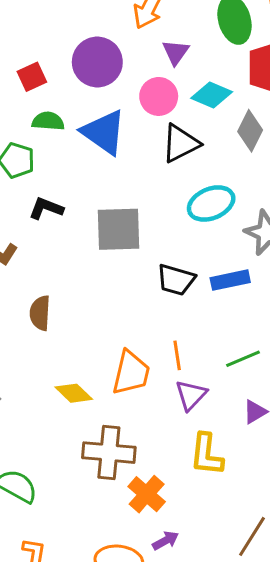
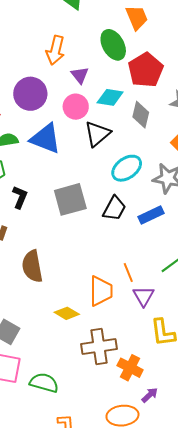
black L-shape: (46, 208) -> (20, 197), turned 105
black trapezoid: (176, 280) -> (114, 208), moved, turned -64
brown semicircle: (40, 313) -> (32, 266), size x1.4

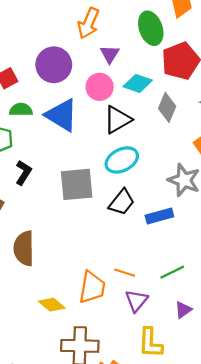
cyan ellipse: (127, 168) -> (122, 160), moved
orange line: (128, 272) -> (125, 273), turned -60

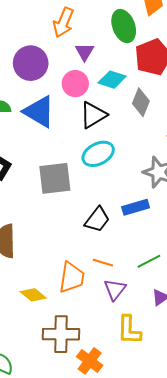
black trapezoid: (122, 202) -> (97, 220), moved

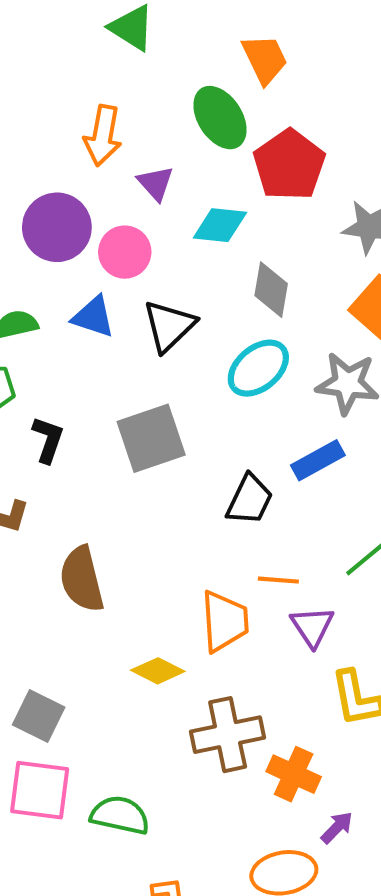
pink circle: (75, 84) -> (125, 252), moved
gray diamond: (141, 102) -> (271, 290), moved
blue triangle: (39, 112) -> (93, 317), size x0.7
black triangle: (93, 115) -> (169, 326), moved
cyan ellipse: (98, 154) -> (258, 368), moved

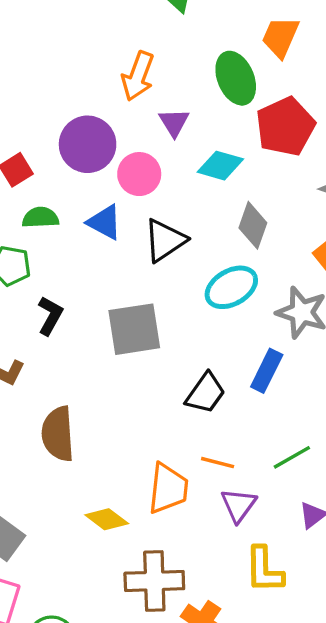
orange trapezoid: (265, 59) -> (280, 37), turned -141
blue rectangle: (318, 460) -> (267, 371), turned -45

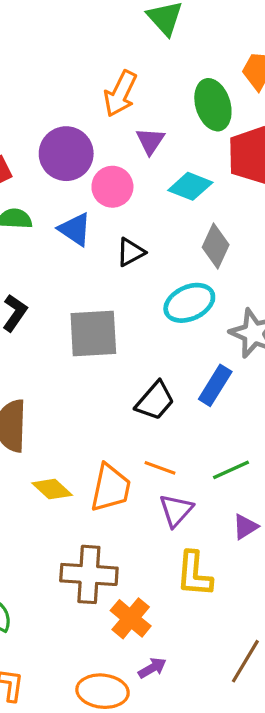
black triangle: (165, 240) -> (131, 252), size x0.7
yellow diamond: (107, 519) -> (52, 489), moved

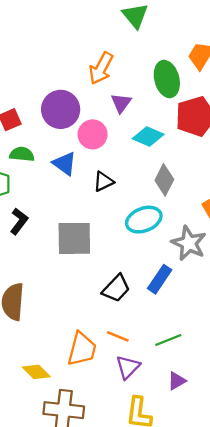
yellow diamond: (52, 489) -> (36, 372), moved

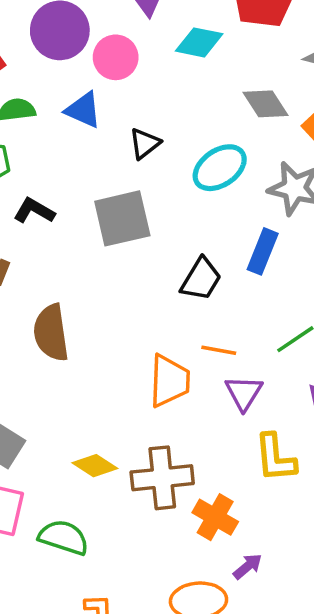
gray diamond: (164, 180) -> (265, 104), moved, turned -48
black triangle: (103, 182) -> (145, 144), moved
black L-shape: (19, 221) -> (34, 211), turned -85
yellow diamond: (36, 372) -> (95, 466), moved

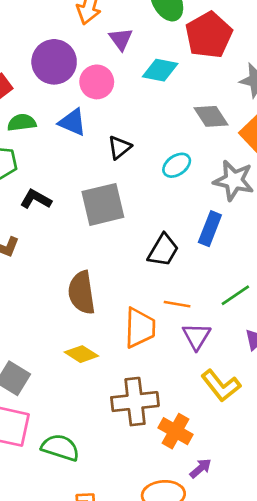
cyan ellipse: (220, 168) -> (177, 165), size x0.7
brown semicircle: (51, 333) -> (82, 293), moved
yellow L-shape: (275, 458) -> (221, 386), turned -33
yellow diamond: (95, 466) -> (81, 354), moved

